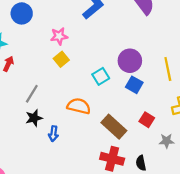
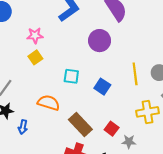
purple circle: (130, 61) -> (100, 41), moved
cyan square: (101, 76) -> (71, 76), turned 35
red square: (147, 120) -> (112, 129), moved

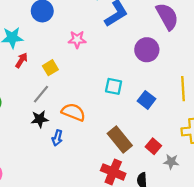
yellow square: (35, 57) -> (50, 68), moved
orange semicircle: (49, 103) -> (73, 112), moved

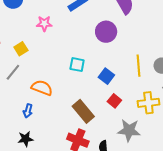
black star: (40, 119) -> (25, 139), moved
red square: (153, 146) -> (114, 101), moved
gray star: (171, 162) -> (129, 130), size x1.6

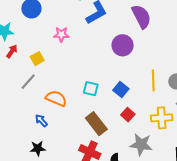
cyan square: (77, 65) -> (91, 89), moved
blue arrow: (28, 111) -> (41, 121), turned 120

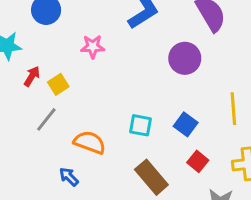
red arrow: (12, 51) -> (32, 76), moved

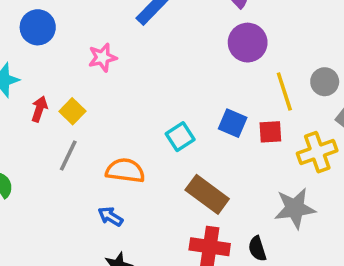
purple circle: (185, 58) -> (248, 43), moved
cyan square: (140, 125) -> (180, 137), turned -30
red square: (198, 161) -> (270, 132), moved, turned -30

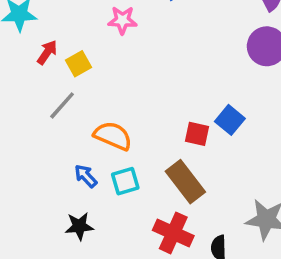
red square: (270, 132) -> (197, 134), moved
cyan square: (180, 137) -> (125, 181), moved

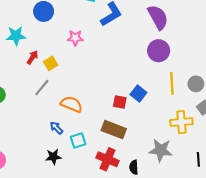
cyan square: (125, 181) -> (78, 140), moved
brown rectangle: (185, 182) -> (114, 130), turned -30

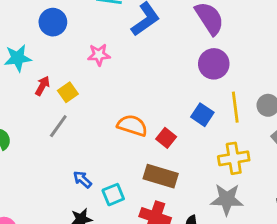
blue square: (138, 94) -> (202, 115), moved
red square: (120, 102) -> (166, 138), turned 32
orange semicircle: (71, 104) -> (132, 125), moved
yellow cross: (181, 122) -> (234, 158), moved

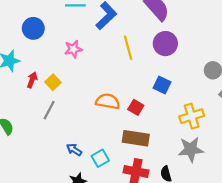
yellow line: (235, 107) -> (128, 48), moved

